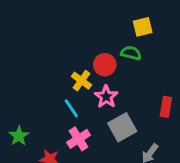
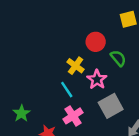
green semicircle: (131, 53) -> (118, 58), moved, turned 36
red circle: (105, 65) -> (96, 42), moved

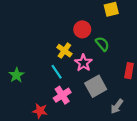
green star: (22, 113) -> (16, 75), moved

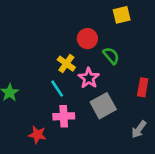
pink cross: (62, 95) -> (64, 116), turned 30
gray arrow: (117, 106) -> (139, 129), moved

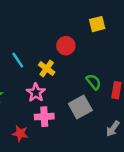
green semicircle: (111, 56) -> (94, 82), moved
pink star: (89, 78) -> (36, 93), moved
cyan line: (57, 89) -> (18, 60), moved

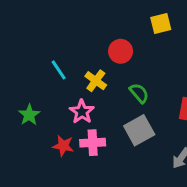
green semicircle: (94, 82) -> (139, 93), moved
red star: (20, 133) -> (63, 146), moved

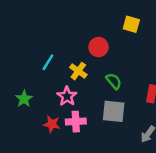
yellow square: (161, 23) -> (131, 24), turned 30
cyan line: (59, 70) -> (48, 62), turned 66
gray square: (139, 130) -> (114, 111), turned 35

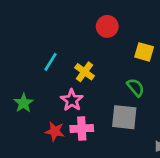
yellow square: (131, 24) -> (144, 52), moved
red circle: (99, 47) -> (107, 26), moved
green semicircle: (114, 81) -> (136, 87), moved

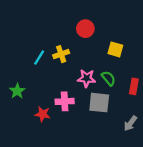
yellow cross: (85, 72) -> (61, 54), moved, turned 35
pink star: (72, 100) -> (87, 78), moved, turned -30
pink cross: (82, 129) -> (65, 101), moved

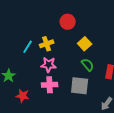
yellow square: (115, 49) -> (85, 44), moved, turned 32
pink star: (87, 78) -> (49, 65), moved
red star: (43, 114) -> (23, 96), moved

